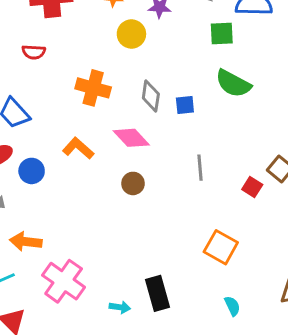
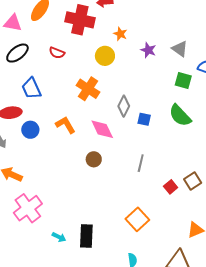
yellow circle: (131, 34) -> (105, 56), moved

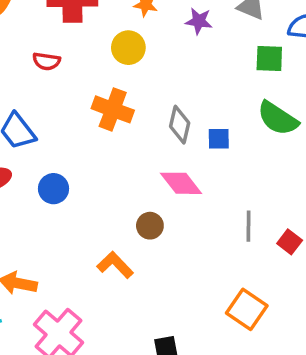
orange L-shape: (65, 125) -> (115, 265), moved
pink diamond: (102, 129) -> (181, 183), moved
blue circle: (30, 130) -> (54, 189), moved
gray line: (141, 163) -> (249, 226), moved

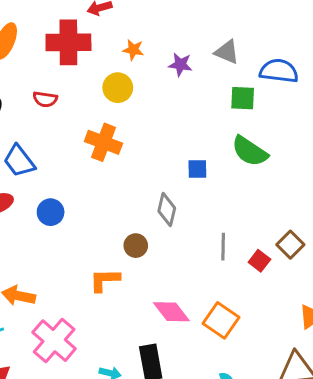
gray diamond: (180, 125) -> (167, 210), moved
pink diamond: (181, 183) -> (171, 312), moved
orange L-shape: (115, 265) -> (105, 280), turned -48

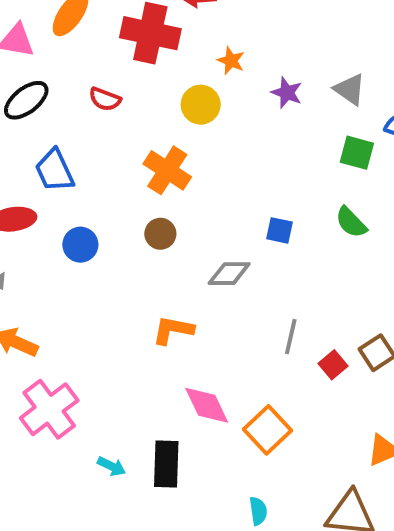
green semicircle: (250, 151) -> (351, 222), size x0.7
gray diamond: (167, 210) -> (229, 274), turned 64
brown circle: (136, 246) -> (160, 234), moved
orange L-shape: (105, 280) -> (173, 330), moved

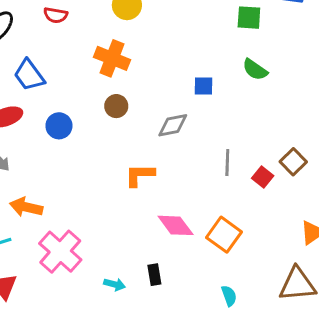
black rectangle: (166, 464) -> (154, 275), size x0.6

